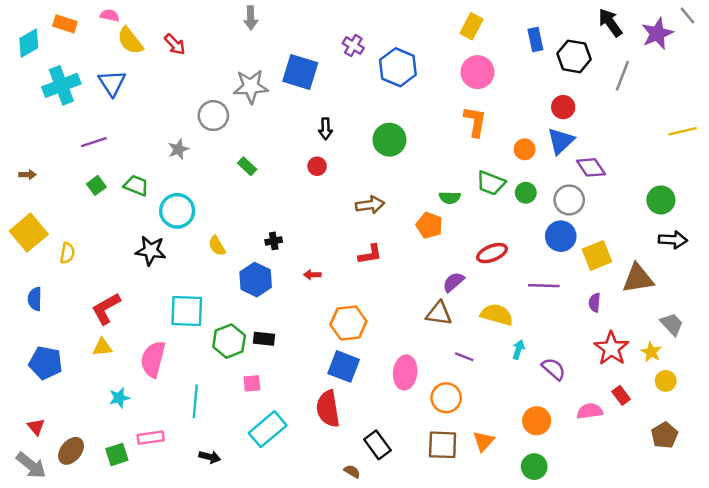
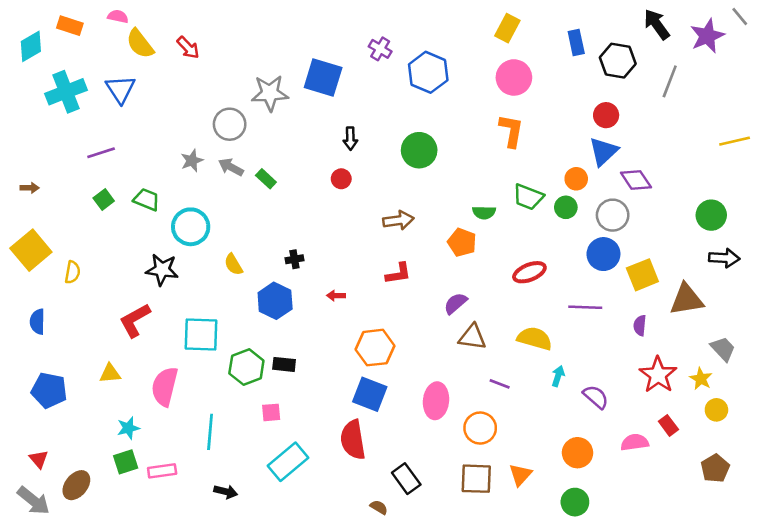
gray arrow: (251, 18) -> (231, 167), moved, turned 120
orange circle: (525, 149) -> (576, 179), moved
purple semicircle: (453, 282) -> (455, 303), moved
red L-shape: (106, 309) -> (135, 320), moved
green square: (117, 454) -> (126, 462), moved

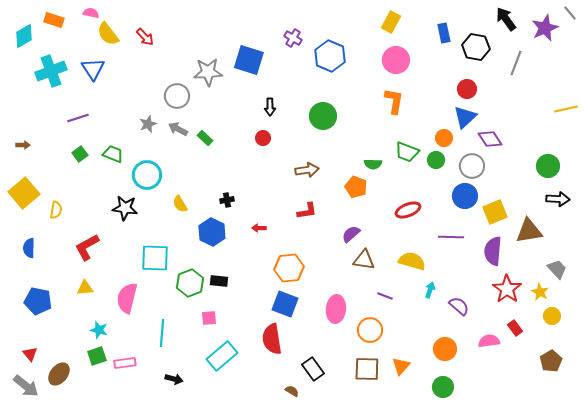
red L-shape: (135, 320) -> (87, 247), moved
purple semicircle: (640, 325) -> (493, 251), size x1.8
cyan star: (128, 428) -> (99, 330), turned 30

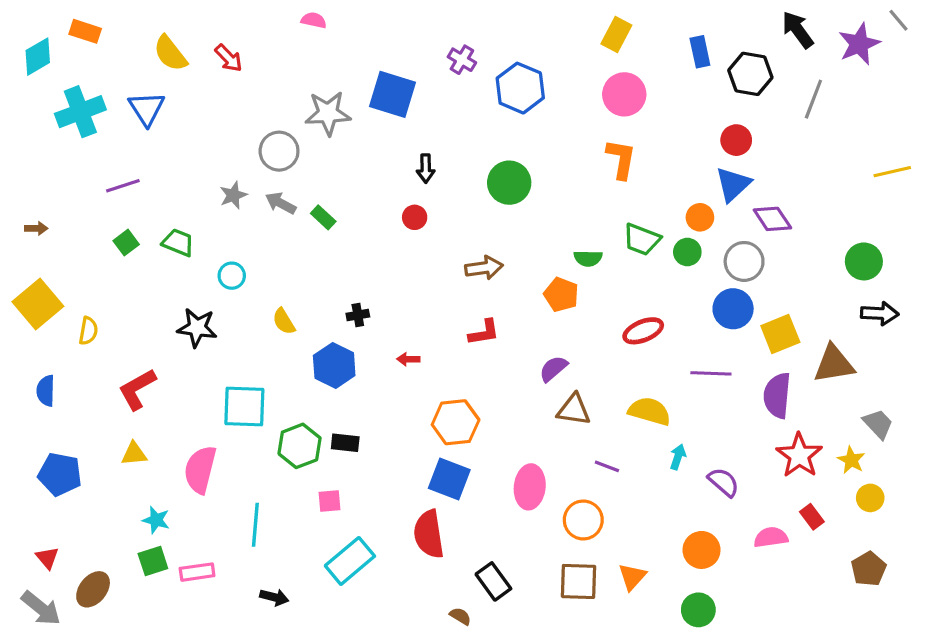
pink semicircle: (91, 13) -> (314, 20), moved
cyan circle: (147, 175) -> (232, 276), size x0.6

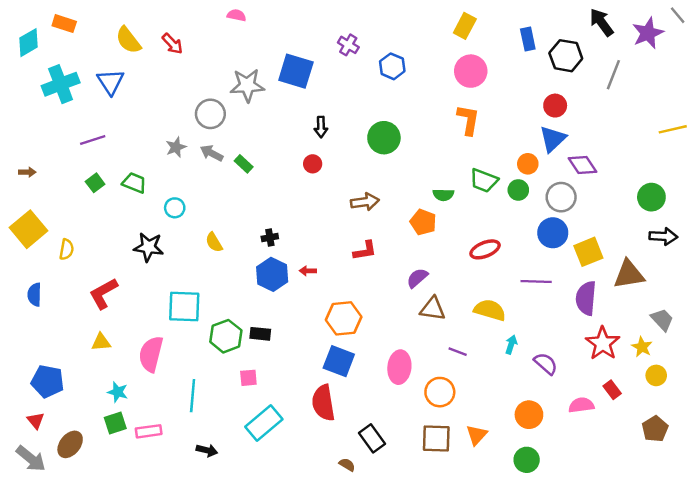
blue hexagon: (520, 88) -> (392, 66), size x0.7
blue hexagon: (334, 366) -> (272, 274), moved
blue pentagon: (60, 474) -> (48, 381), moved

